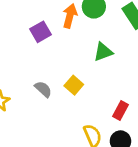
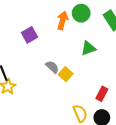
purple square: (41, 32) -> (30, 35), moved
gray semicircle: (43, 89) -> (52, 67), moved

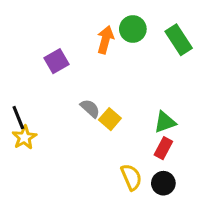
green triangle: (88, 48) -> (165, 122), moved

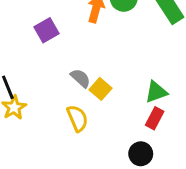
yellow semicircle: (131, 177) -> (77, 118), moved
black circle: (163, 183) -> (141, 154), moved

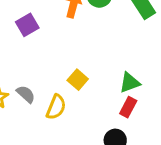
gray semicircle: (80, 78) -> (26, 94), moved
yellow semicircle: (77, 118) -> (56, 107), turned 45

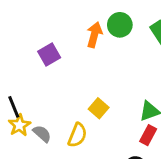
gray semicircle: (26, 94) -> (42, 134), moved

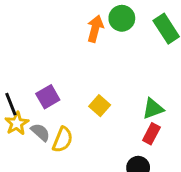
purple square: (49, 55) -> (48, 97), moved
yellow semicircle: (77, 135) -> (63, 140), moved

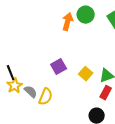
purple square: (48, 97) -> (59, 67), moved
yellow square: (100, 106) -> (86, 74), moved

